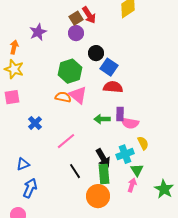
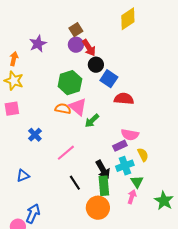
red arrow: (89, 15) -> (89, 48), moved
red semicircle: (113, 87) -> (124, 99), moved
purple rectangle: (120, 114) -> (120, 146), moved, turned 64
green arrow: (102, 119) -> (92, 121), moved, turned -42
blue arrow: (30, 188) -> (33, 214), moved

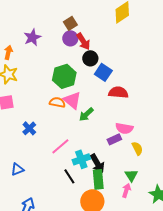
cyan cross: (125, 166) -> (81, 159), moved

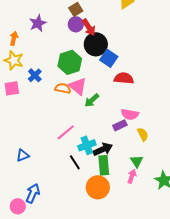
black circle: (90, 58) -> (96, 44), size x1.5
blue cross: (29, 128) -> (35, 75), moved
black arrow: (97, 163) -> (103, 149), turned -84

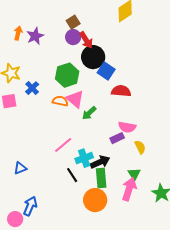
orange arrow: (14, 38) -> (18, 33), moved
pink arrow: (132, 176) -> (129, 189), size x1.6

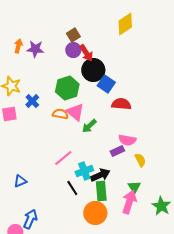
purple star: (35, 36) -> (35, 49), turned 30

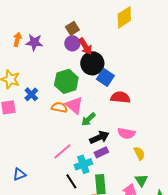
purple rectangle: (117, 151) -> (101, 152), moved
black arrow: (100, 175) -> (99, 137), moved
green triangle: (134, 187) -> (141, 180), moved

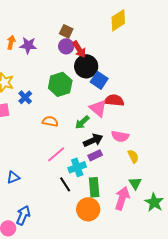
brown square: (72, 28) -> (66, 31), turned -32
pink triangle: (74, 105) -> (98, 108), moved
orange semicircle: (59, 107) -> (50, 121), moved

